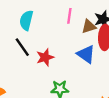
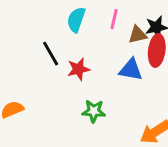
cyan semicircle: (26, 20) -> (76, 20), moved
blue triangle: (86, 54) -> (131, 70), turned -30

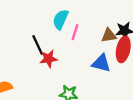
pink line: (114, 19) -> (75, 32), moved
red star: (78, 69) -> (49, 59), moved

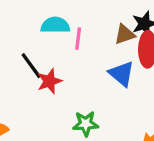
cyan semicircle: (60, 19) -> (55, 25), turned 78
blue triangle: (101, 63) -> (122, 74), turned 36

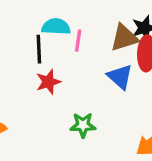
brown triangle: (125, 34) -> (124, 38), size x1.4
black line: (31, 66) -> (39, 49), moved, turned 32

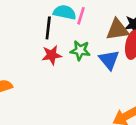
pink line: (78, 41) -> (81, 16), moved
green star: (83, 125) -> (80, 50), moved

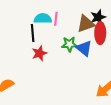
green star: (80, 50) -> (69, 44), moved

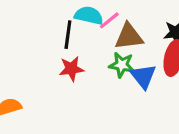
pink line: (56, 19) -> (109, 20), turned 32
brown triangle: (86, 24) -> (129, 37), moved

